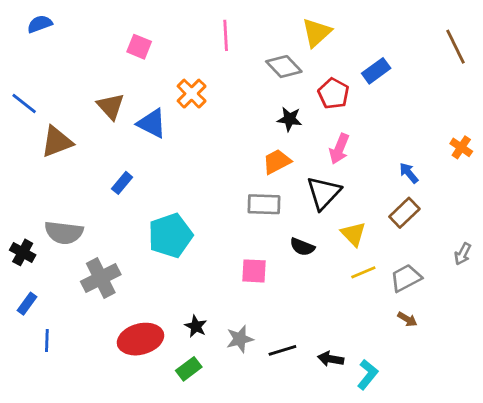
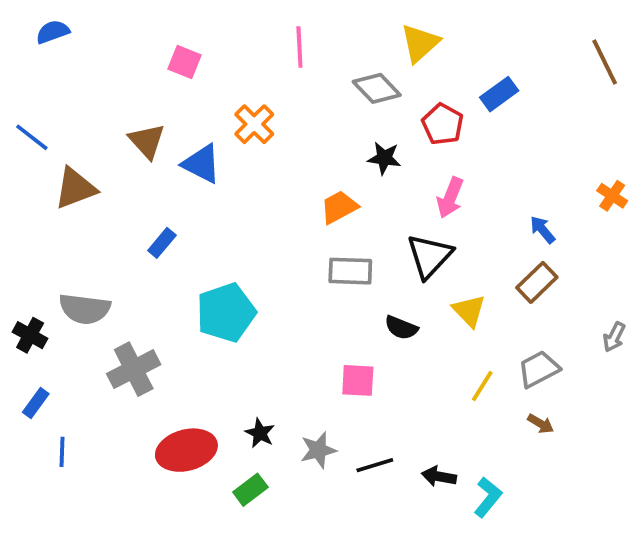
orange trapezoid: (277, 162) -> (339, 207), moved
pink square: (254, 271) -> (358, 380), moved
yellow line: (363, 272) -> (482, 386), moved, turned -35

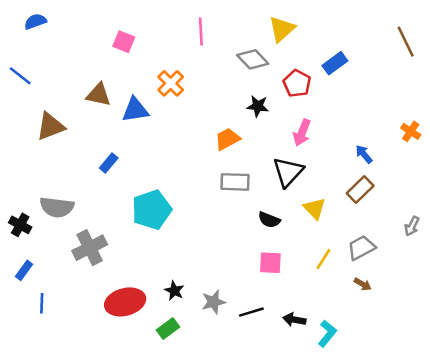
blue line: (32, 137) -> (20, 76), moved
brown triangle: (147, 141) -> (99, 95), turned -36
blue triangle: (201, 164) -> (135, 110), turned -36
pink square: (358, 380) -> (270, 263), moved

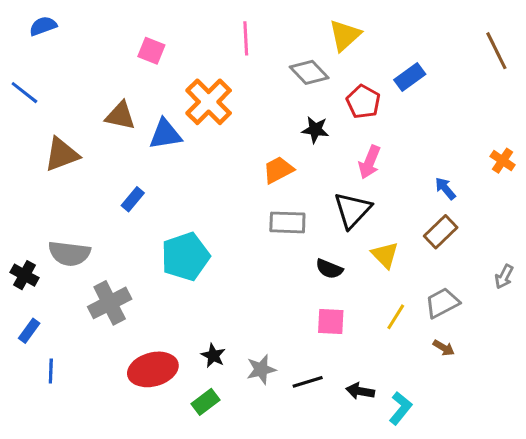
orange cross: (171, 83) -> (209, 102), size x1.4

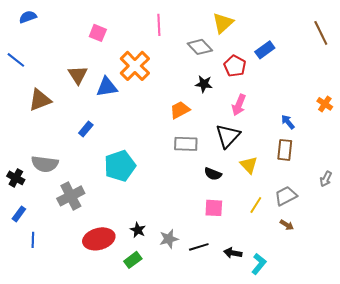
brown triangle: (120, 116) -> (78, 75), turned 45
brown rectangle: (441, 232) -> (285, 150), turned -40

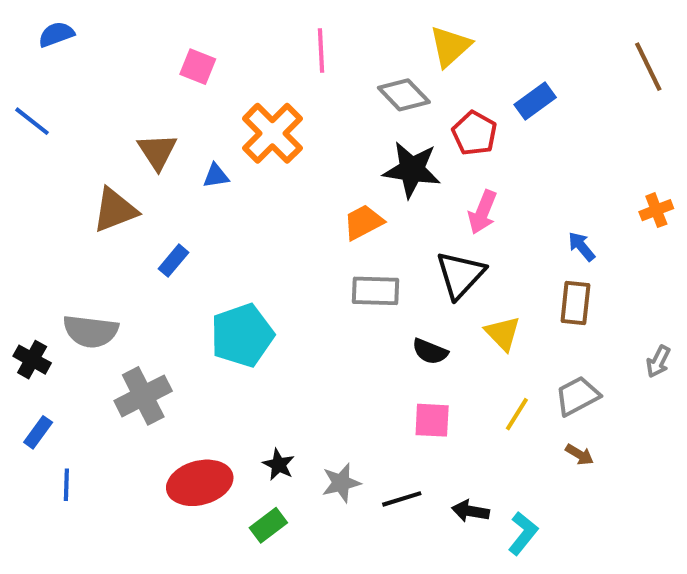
black star: (204, 84) -> (412, 170), size x1.6
blue triangle: (107, 87) -> (216, 176), size x0.6
brown triangle: (40, 100) -> (115, 210), moved
orange cross: (325, 104) -> (656, 210), turned 35

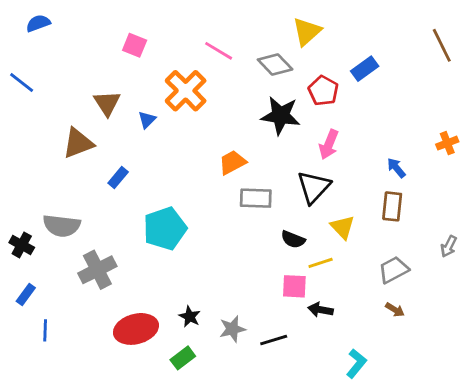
pink line: (321, 50) -> (219, 51), moved, turned -56
blue triangle: (216, 176) -> (147, 120), turned -36
orange trapezoid: (363, 222) -> (232, 162), moved
yellow line: (517, 414) -> (321, 263), moved, turned 40
black arrow: (470, 511) -> (321, 310), moved

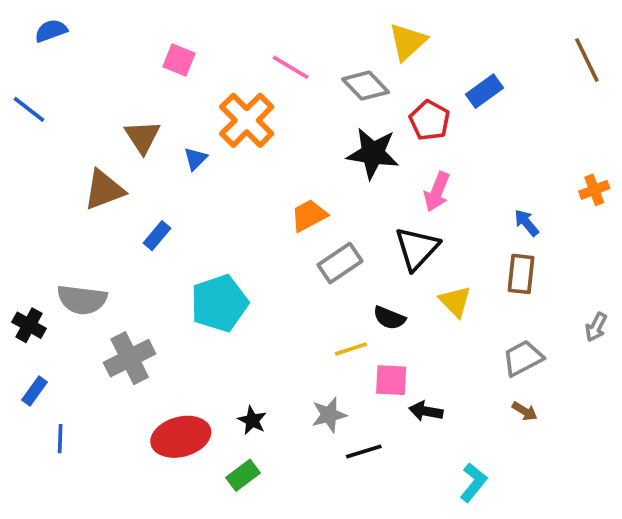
gray rectangle: (256, 198) -> (340, 263), turned -36
yellow line: (321, 263) -> (351, 349), moved
gray star: (232, 329) -> (329, 415), moved

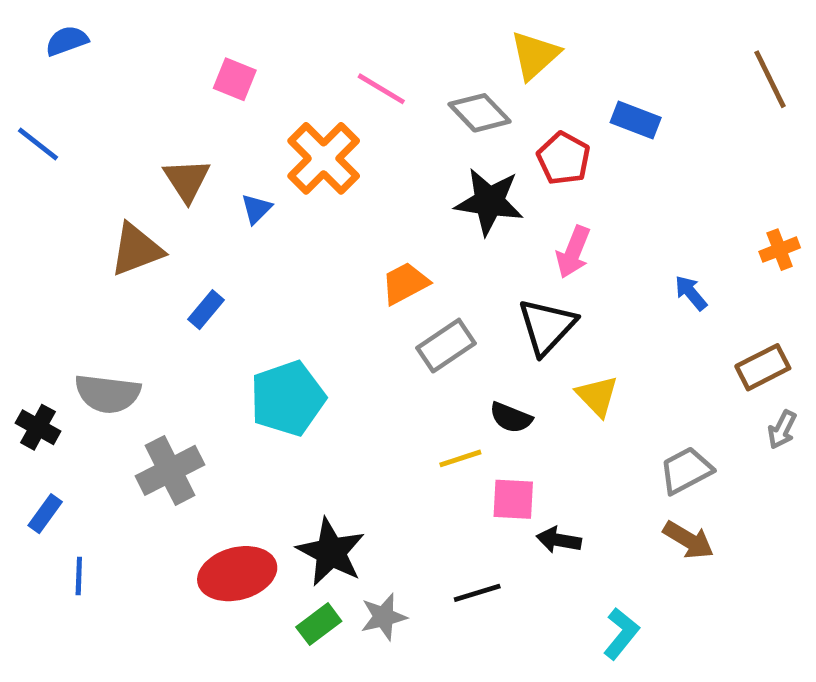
blue rectangle: (484, 91) -> (636, 120), turned 57
brown rectangle: (521, 274) -> (763, 367), moved, turned 57
brown arrow: (525, 411) -> (688, 540), size x1.5
gray star: (329, 415) -> (384, 617), moved
black star: (252, 420) -> (331, 552), size x1.8

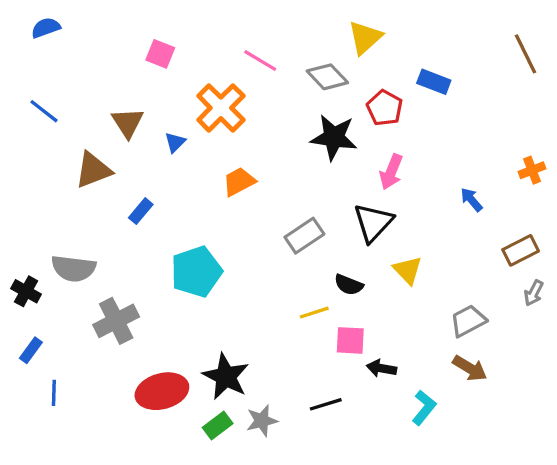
blue line: (38, 144) -> (44, 111), moved
orange trapezoid: (405, 283) -> (239, 182), moved
cyan L-shape: (621, 634) -> (424, 408), moved

